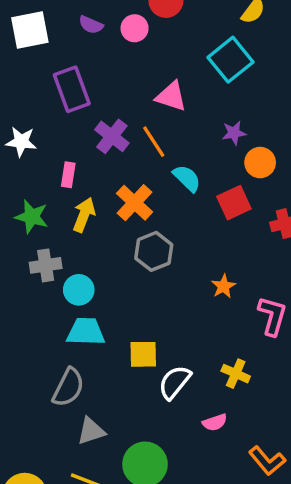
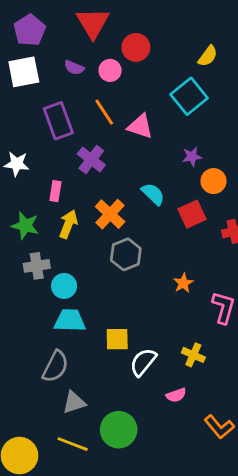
orange line: (154, 142) -> (104, 112), moved

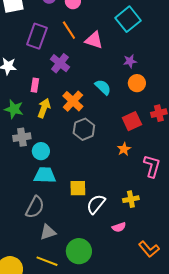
purple rectangle: (58, 121) -> (37, 36), turned 40
orange circle: (213, 181) -> (137, 83), moved
red square: (192, 214) -> (132, 121), moved
yellow cross: (193, 355) -> (131, 199), turned -35

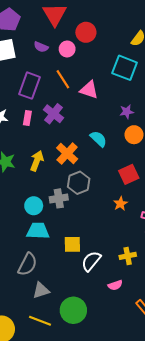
cyan square: (128, 19) -> (125, 68), turned -30
pink rectangle: (35, 85) -> (27, 118), moved
gray cross: (22, 137) -> (59, 198), moved

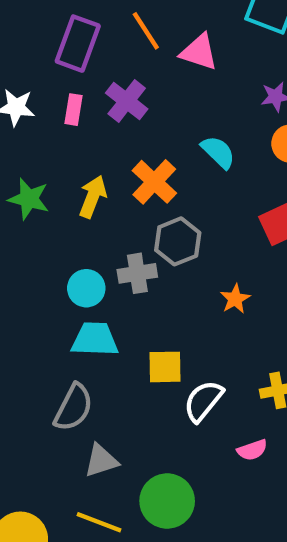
orange star: (120, 204) -> (235, 299), moved

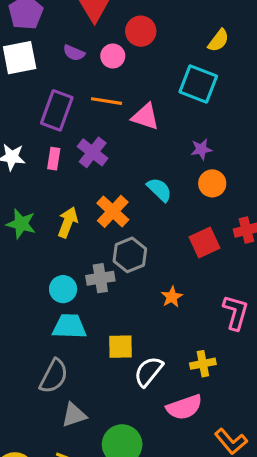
orange line: (146, 31) -> (107, 101), turned -48
pink semicircle: (252, 450) -> (184, 407), size x1.6

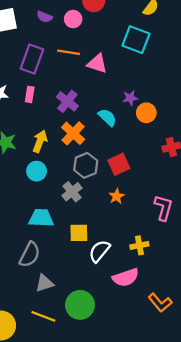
purple star: (201, 149) -> (130, 98), moved
purple cross: (93, 152) -> (67, 101), moved
red square: (204, 242) -> (119, 164), moved
gray cross: (100, 278) -> (72, 192), moved, turned -30
cyan circle: (63, 289) -> (37, 171), moved

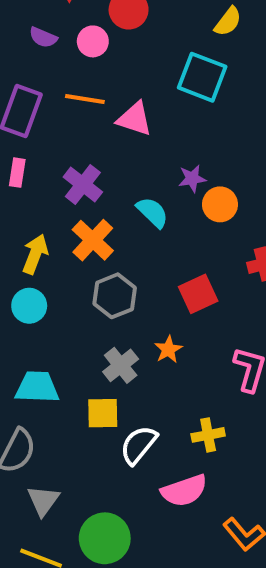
red square: (119, 164) -> (198, 294), moved
gray cross: (72, 192) -> (121, 365), moved
gray triangle: (45, 283) -> (43, 501), turned -36

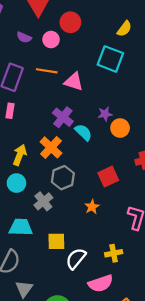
purple cross: (83, 185) -> (63, 117), moved
gray cross: (121, 365) -> (43, 201), moved

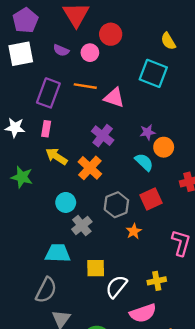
yellow semicircle: (124, 29) -> (168, 41), turned 112
cyan semicircle: (83, 132) -> (144, 162), moved
yellow arrow: (20, 155) -> (56, 156), moved, turned -78
gray hexagon: (63, 178) -> (116, 205), moved
cyan circle: (16, 183) -> (66, 202), moved

